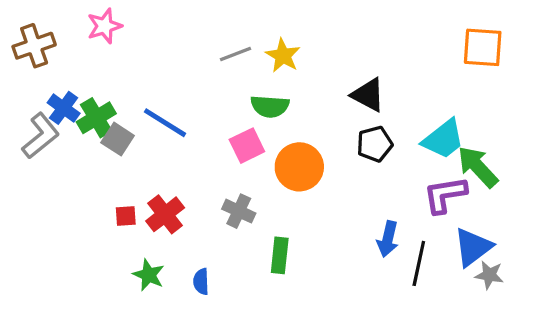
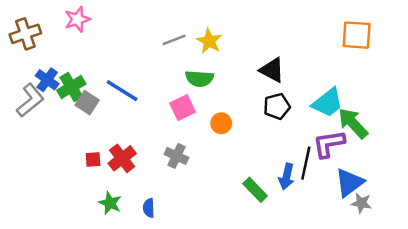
orange circle: (299, 167) -> (221, 123), size x0.6
green rectangle: (280, 255) -> (255, 190), moved, turned -50
black line: (419, 263) -> (306, 163), moved

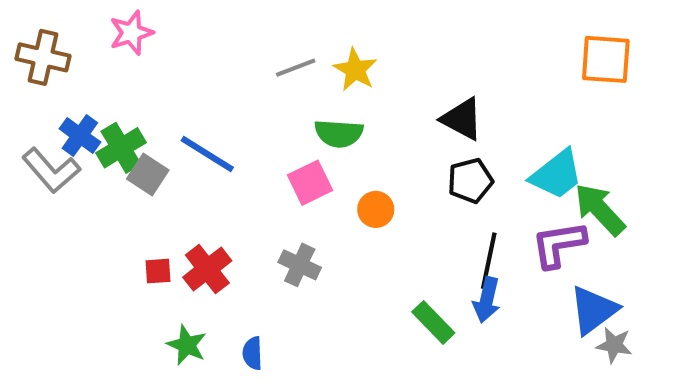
brown cross: (25, 34) -> (43, 57), turned 32
gray L-shape: (30, 100) -> (51, 170), turned 88
black line: (306, 163) -> (489, 261), moved

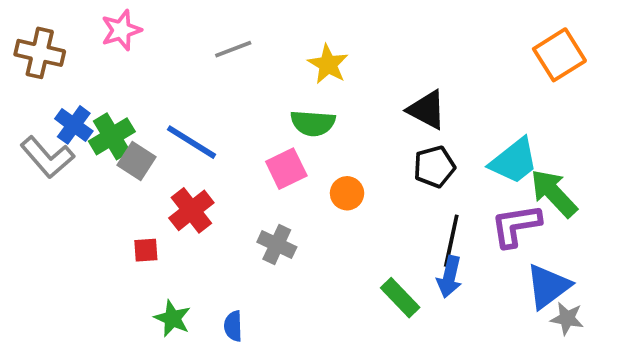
orange square: (606, 59) -> (559, 55), turned -36
gray line: (296, 68) -> (233, 49), moved
red cross: (207, 269) -> (191, 210), moved

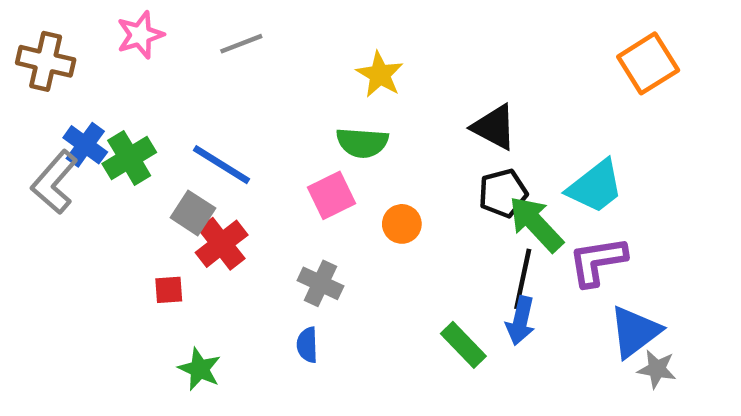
gray line: (233, 49) -> (241, 44), moved
gray L-shape: (47, 157) -> (54, 182), turned 82
gray square: (136, 161) -> (193, 213), moved
green arrow: (554, 193) -> (536, 224), moved
blue semicircle: (233, 326) -> (307, 345), moved

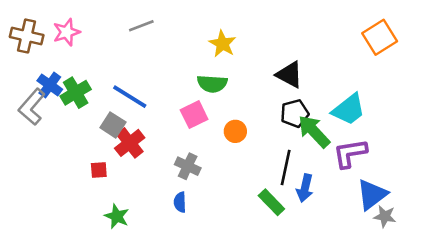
pink star: (140, 35) -> (67, 32), moved
black line: (523, 279) -> (286, 167), moved

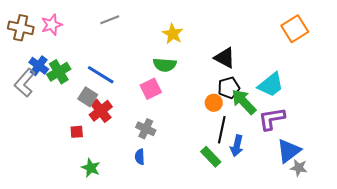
orange circle: (235, 131) -> (214, 103), moved

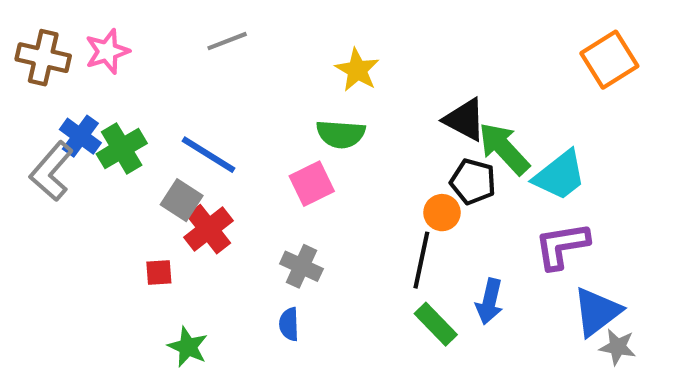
black pentagon: (229, 88) -> (473, 182), turned 30
green arrow: (244, 102) -> (504, 149), moved
black line: (222, 130) -> (421, 260), moved

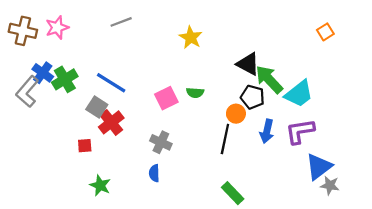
orange square: (609, 60) -> (325, 32), size x0.6
green semicircle: (341, 134) -> (195, 93), moved, size x0.7
blue arrow: (490, 301) -> (267, 131), moved
green rectangle: (436, 324) -> (233, 193), moved

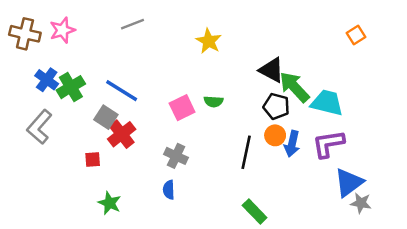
gray L-shape: (27, 92) -> (39, 127), moved
cyan trapezoid: (299, 94) -> (327, 103), turned -128
orange circle: (236, 114) -> (275, 135), moved

